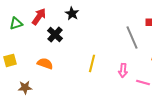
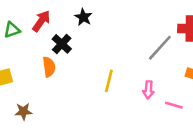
gray line: (132, 37) -> (160, 48), turned 65
orange semicircle: (45, 63) -> (49, 67), moved, turned 63

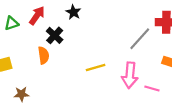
yellow line: (109, 81) -> (96, 68), turned 60
pink arrow: (148, 90) -> (130, 75), size x1.6

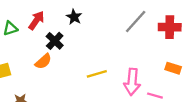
gray line: (140, 39) -> (136, 22), moved
orange semicircle: (44, 55) -> (43, 61), turned 56

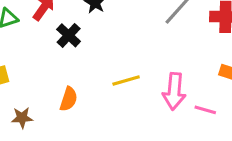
orange semicircle: (43, 61) -> (69, 99), moved, turned -30

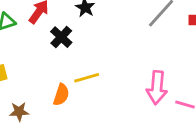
yellow line: (126, 80) -> (87, 78), moved

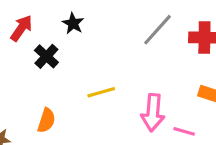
yellow line: (87, 78) -> (101, 92), moved

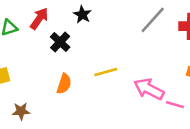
pink arrow: (153, 113) -> (149, 89), turned 112
orange semicircle: (46, 120) -> (64, 84), moved

